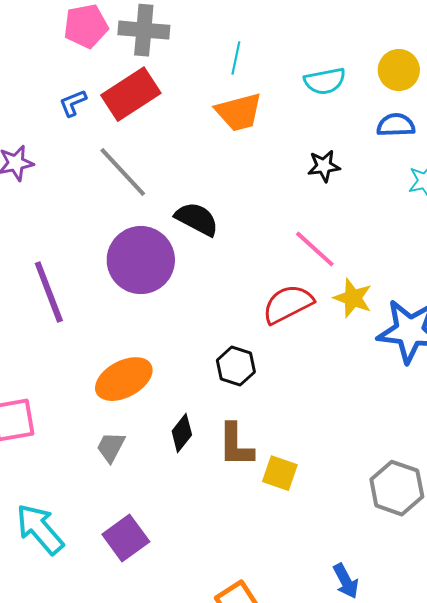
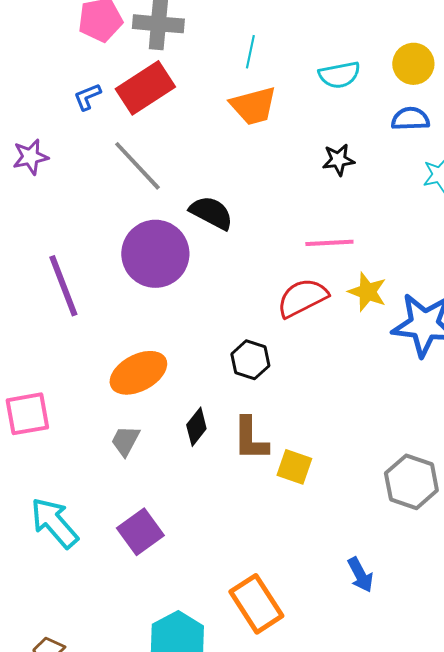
pink line: (315, 249) -> (329, 243), turned -45

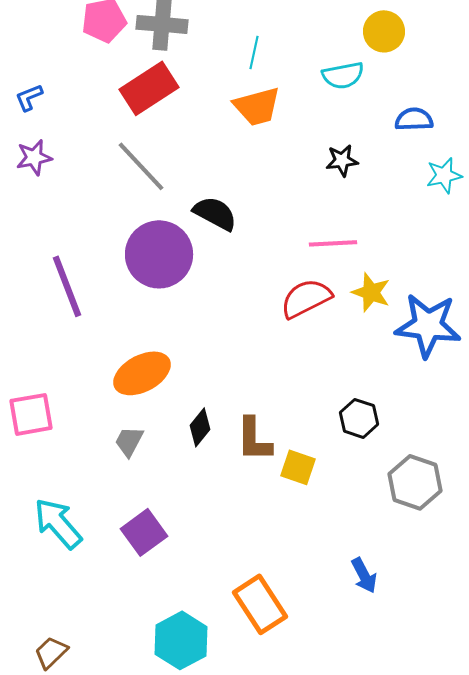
yellow circle: (413, 64) -> (384, 31), moved
blue L-shape: (87, 97) -> (29, 97), moved
black hexagon: (250, 360) -> (359, 418), moved

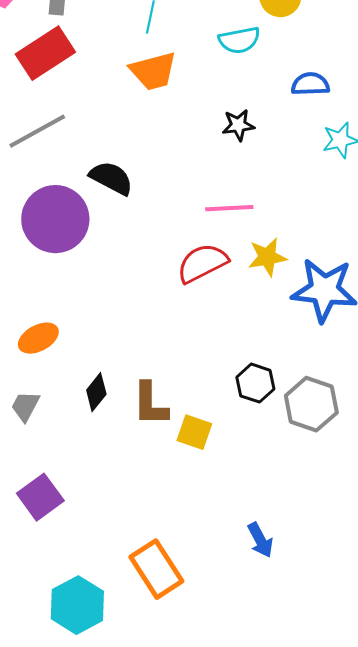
gray line: (141, 166) -> (37, 131), turned -76
yellow star: (371, 292) -> (267, 257), turned -30
orange ellipse: (142, 373) -> (38, 338), size x0.7
gray hexagon: (415, 482) -> (311, 404), moved

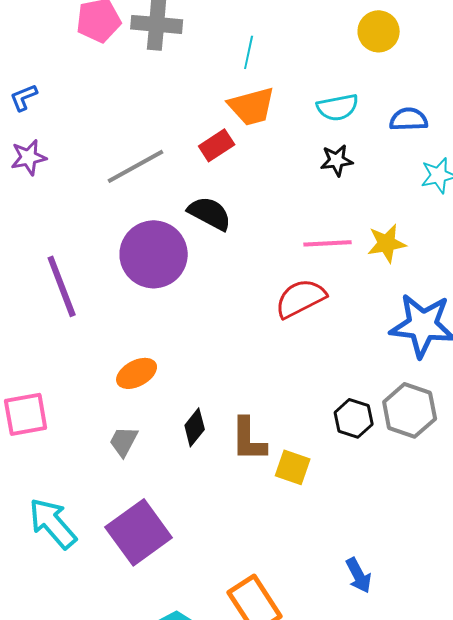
cyan semicircle: (239, 40) -> (338, 107), moved
red rectangle: (45, 53) -> (217, 145), moved, size x0.6
yellow star: (267, 257) -> (387, 243), moved
gray hexagon: (311, 404) -> (410, 410), moved
purple square: (40, 497) -> (139, 532), size x1.4

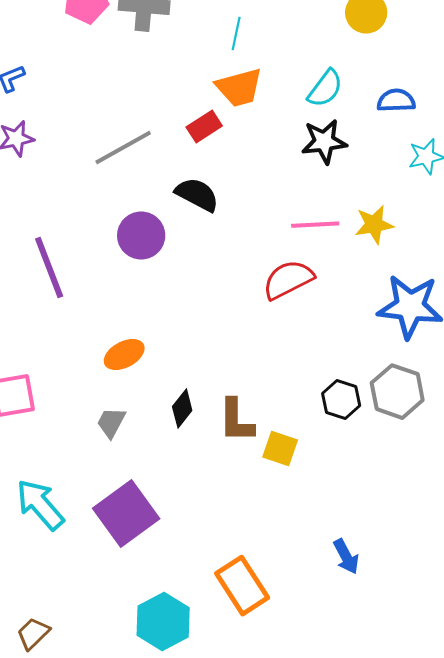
cyan semicircle: (338, 107) -> (325, 89), turned -42
black star: (337, 160) -> (324, 142), size x1.4
purple circle: (154, 254) -> (141, 236), size x0.7

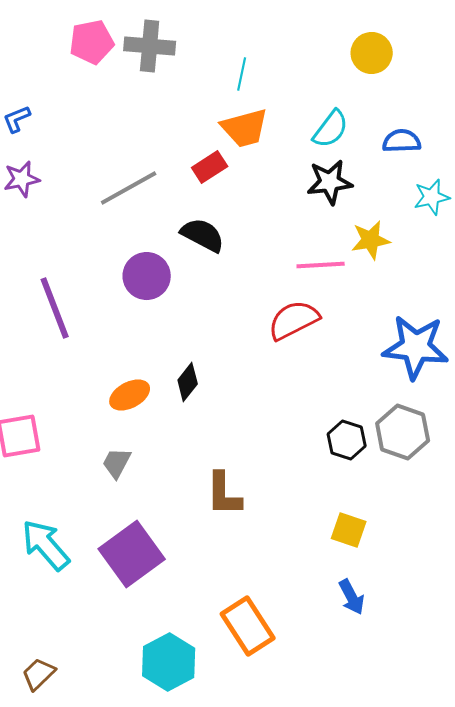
yellow star: (374, 225) -> (371, 240), moved
black diamond: (182, 409) -> (188, 382), moved
brown L-shape: (236, 421) -> (224, 494), moved
yellow square: (280, 449) -> (349, 530), moved

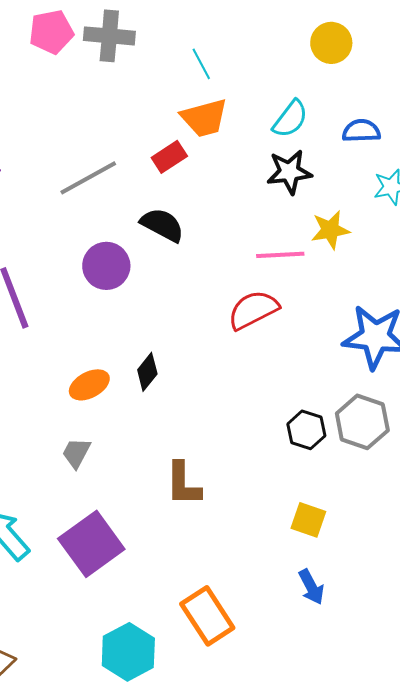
cyan line: (242, 74) -> (201, 64), turned -40

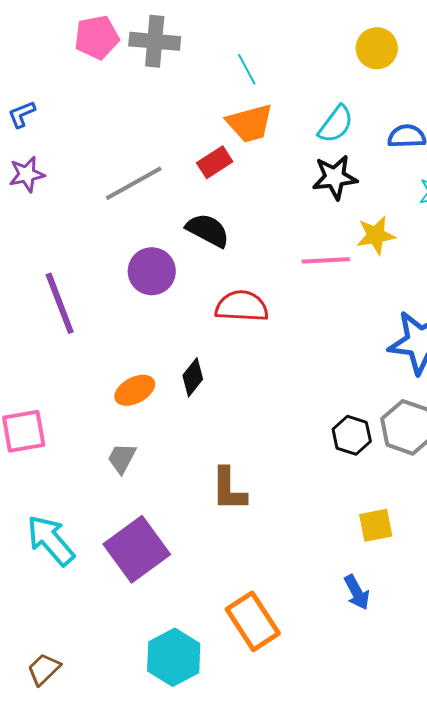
red semicircle: (253, 310) -> (242, 306), moved, turned 30
yellow square: (308, 520) -> (376, 525), moved, turned -30

